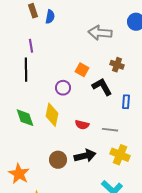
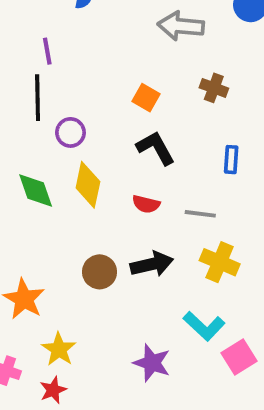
black L-shape: (102, 87) -> (156, 148), moved
purple circle: (63, 88) -> (70, 132), moved

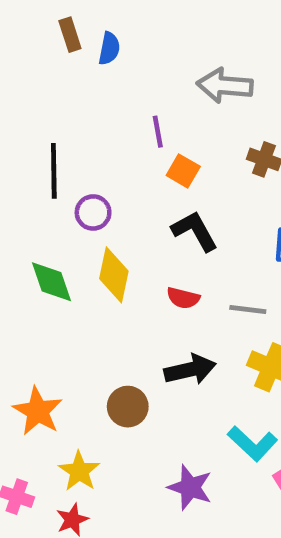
purple line: (47, 51) -> (158, 132), moved
brown circle: (100, 272) -> (128, 407), moved

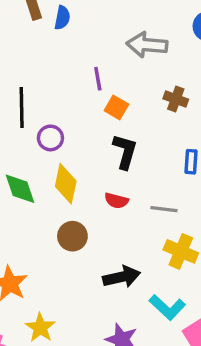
black L-shape: (195, 231) -> (125, 152), turned 45
black arrow: (190, 370) -> (122, 277), moved
brown circle: (128, 407) -> (72, 236), moved

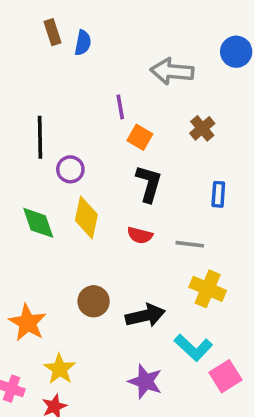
brown cross: (176, 99) -> (202, 128), turned 30
brown circle: (72, 236) -> (94, 301), moved

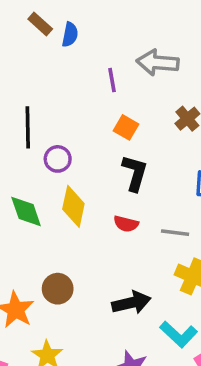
brown rectangle: (53, 32) -> (40, 24), turned -30
purple line: (120, 107) -> (112, 80), moved
brown circle: (94, 301) -> (58, 289), moved

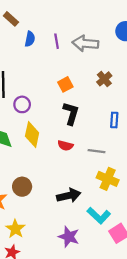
blue semicircle: (70, 35) -> (30, 39), moved
purple line: (112, 80) -> (57, 41), moved
orange square: (126, 127) -> (65, 84), turned 32

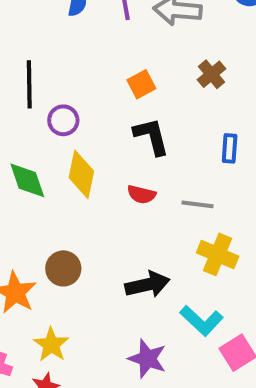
black L-shape: (71, 113) -> (151, 136), turned -30

